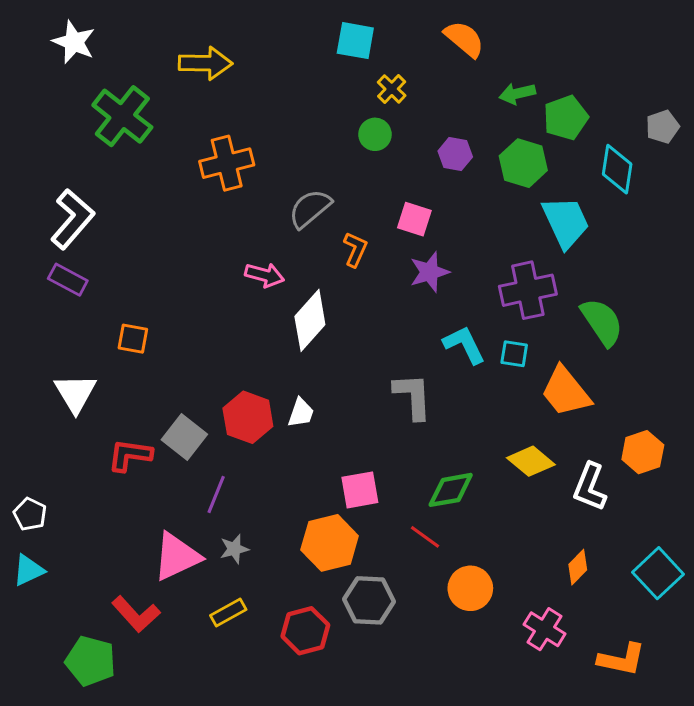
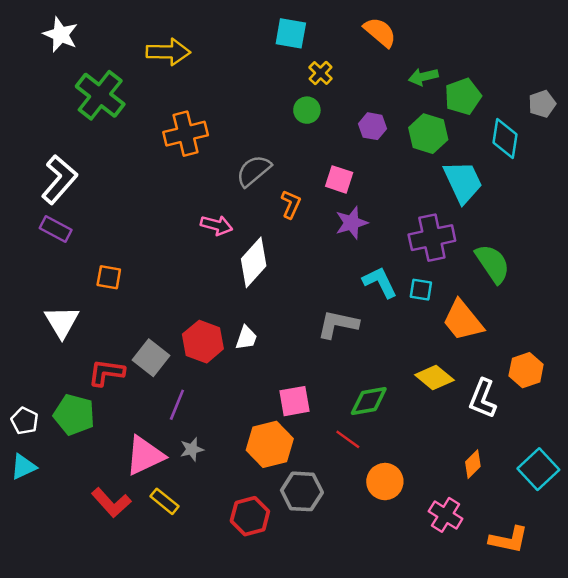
gray L-shape: (413, 396) -> (338, 324), turned -75
yellow rectangle: (228, 613) -> (165, 501), moved, turned 68
green pentagon: (91, 661) -> (74, 415), moved

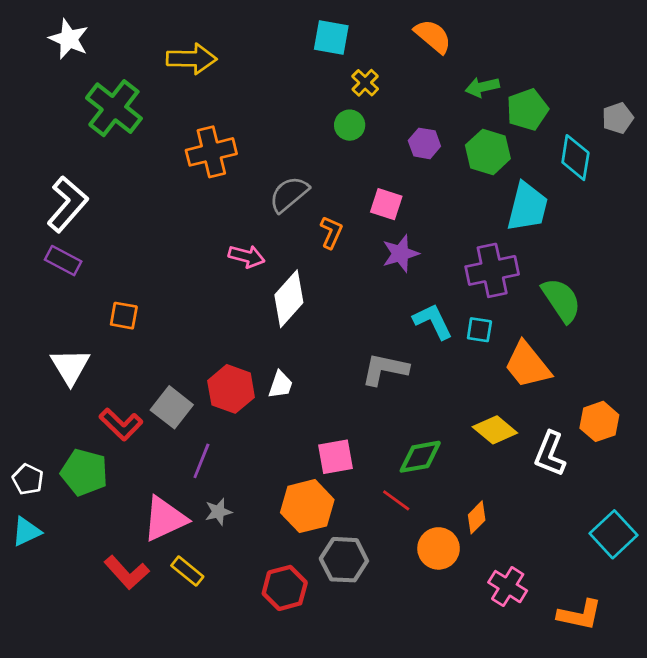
cyan trapezoid: (463, 182) -> (527, 207), turned 39
red L-shape: (106, 373) -> (121, 424), turned -144
orange diamond: (473, 464) -> (477, 517), moved

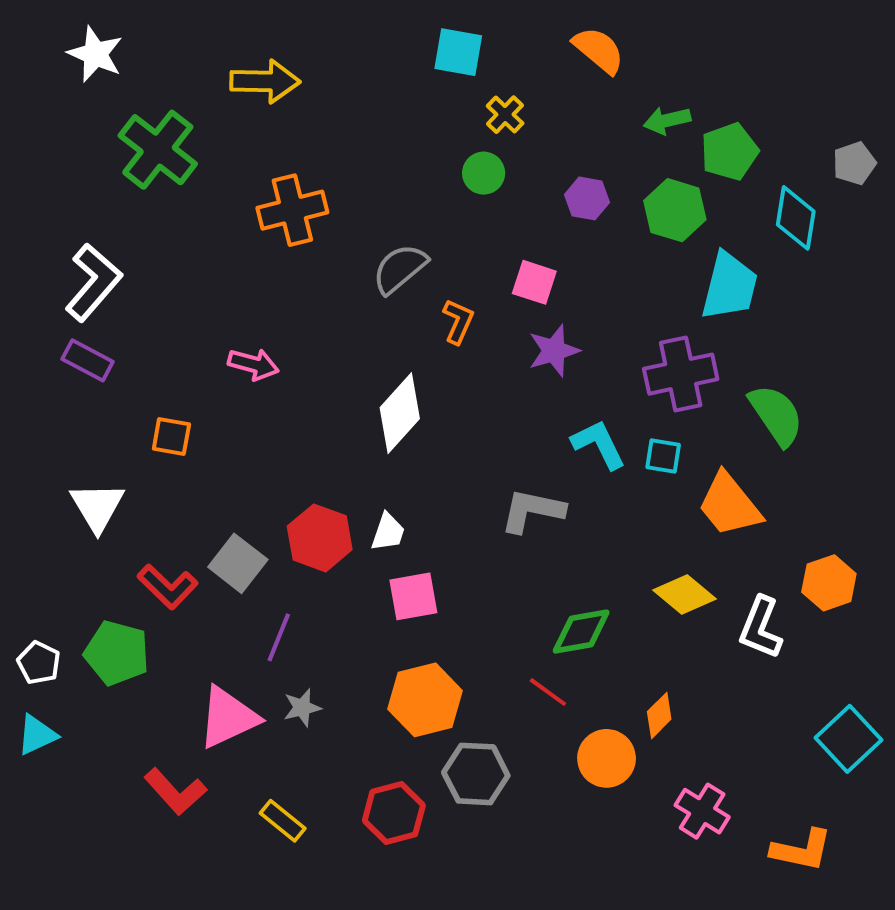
pink arrow: (247, 256) -> (253, 364), moved
pink square: (335, 457) -> (413, 596), moved
yellow rectangle: (187, 571) -> (283, 821), moved

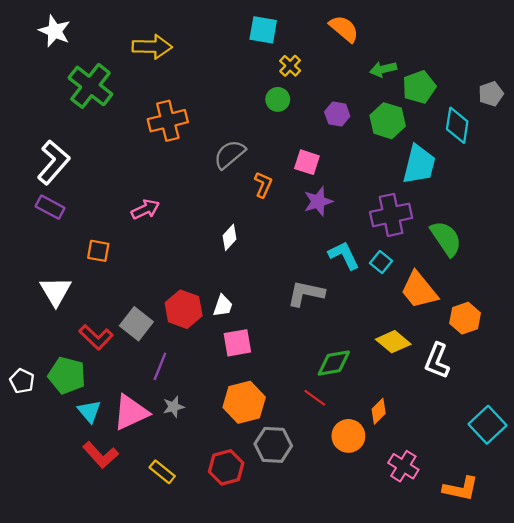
pink arrow: (253, 364) -> (145, 209), turned -40
white diamond: (400, 413) -> (230, 237), size x0.6
cyan square: (663, 456) -> (381, 262), turned 30
orange hexagon: (829, 583) -> (465, 318), moved
cyan triangle: (37, 735) -> (89, 411), moved, turned -45

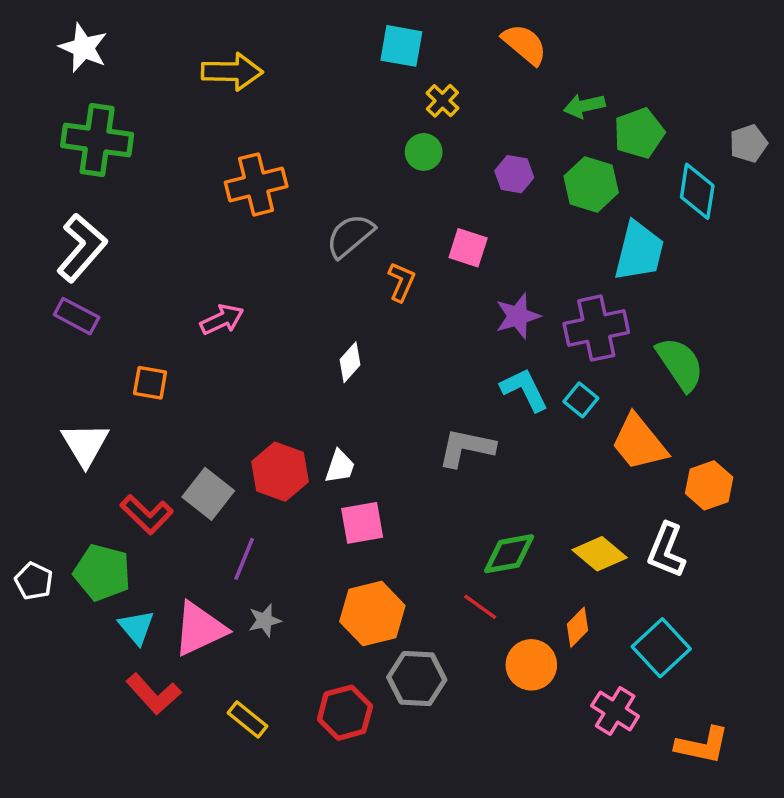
green cross: (90, 86) -> (97, 140), moved, turned -30
purple star: (318, 201) -> (518, 316), moved
yellow diamond: (393, 342) -> (600, 554), moved
cyan square: (488, 425) -> (661, 648), moved

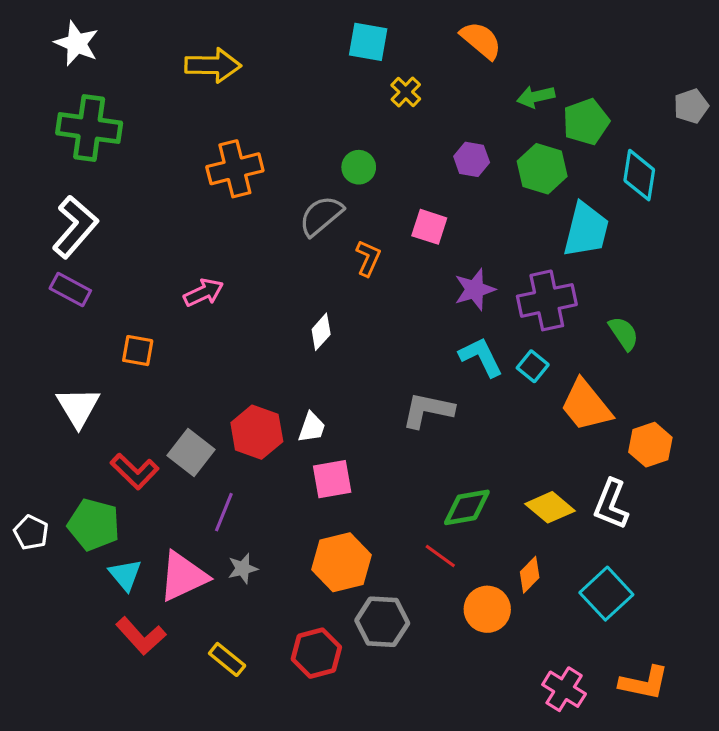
gray pentagon: (748, 143) -> (691, 106), moved
green circle: (424, 152) -> (359, 167), moved
green semicircle: (680, 364) -> (624, 333), size x0.7
pink cross: (615, 711) -> (564, 689), moved

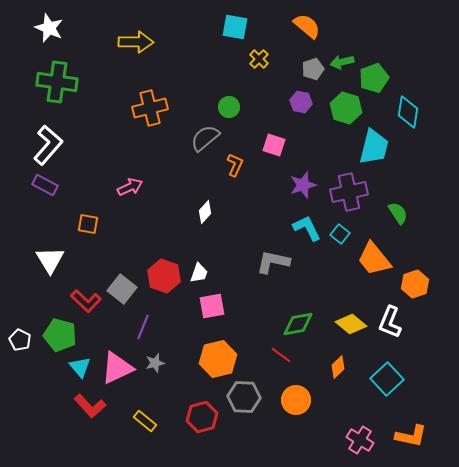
gray pentagon: (691, 106) -> (313, 69), moved
orange circle: (487, 609) -> (296, 400), moved

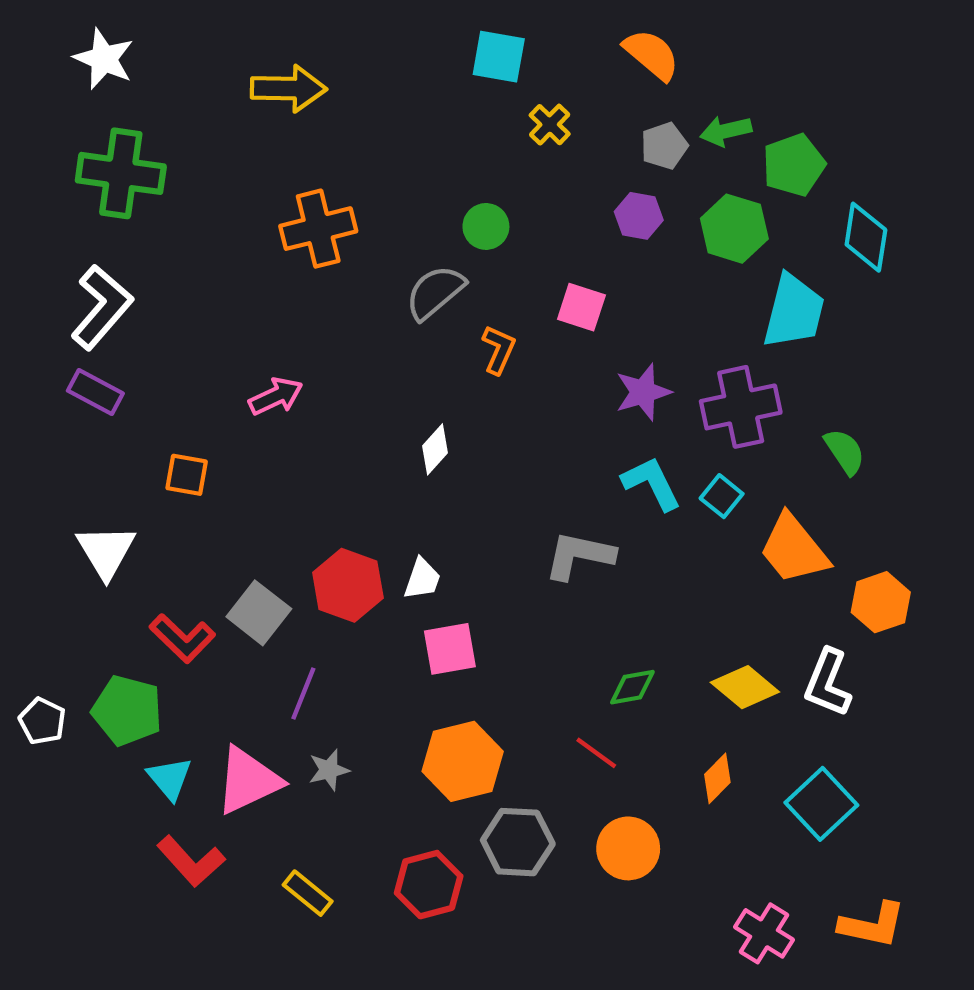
green diamond: (298, 324) -> (632, 687), size x0.7

